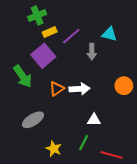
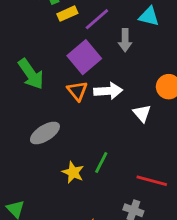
purple square: (43, 56) -> (84, 57), moved
orange triangle: (57, 89) -> (77, 91), turned -35
white triangle: (94, 120) -> (142, 113), moved, turned 48
green line: (84, 143) -> (101, 163), moved

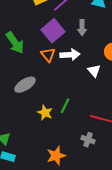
gray arrow: (125, 40) -> (82, 28), moved

